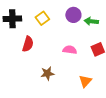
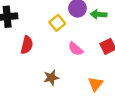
yellow square: (42, 18) -> (57, 23), moved
pink semicircle: (70, 50) -> (76, 49), turned -144

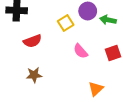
red semicircle: (27, 45) -> (32, 41), turned 48
brown star: (51, 78) -> (34, 75), moved

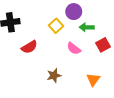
green arrow: (108, 20) -> (87, 27), moved
brown star: (34, 75) -> (54, 75), moved

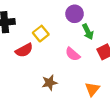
yellow square: (56, 26) -> (41, 34), moved
green arrow: (87, 27) -> (88, 32), turned -120

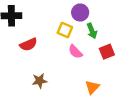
yellow square: (41, 34) -> (65, 30), moved, turned -32
brown star: (50, 83) -> (40, 81), moved

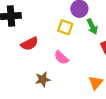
pink semicircle: (75, 52) -> (61, 58), moved

